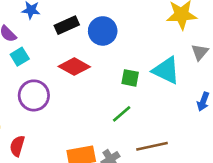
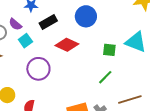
black rectangle: (67, 25) -> (48, 22), moved

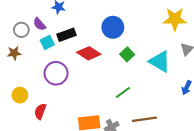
black rectangle: (48, 22) -> (67, 35), moved
green square: (109, 50) -> (127, 54), moved, turned 32

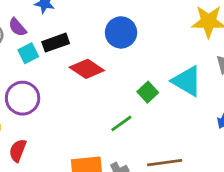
green square: (127, 54) -> (148, 92), moved
purple circle: (56, 73) -> (23, 98), moved
green line: (123, 93) -> (121, 123), moved

